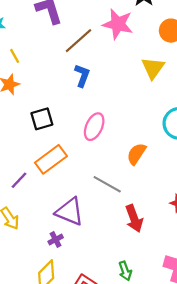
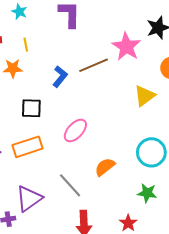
brown line: (78, 41) -> (94, 65), moved
blue L-shape: (82, 75) -> (60, 77), moved
purple triangle: (70, 212) -> (29, 199), turned 44

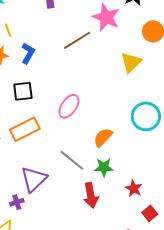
blue L-shape: (60, 77) -> (28, 53), moved
green star: (147, 193) -> (104, 167), moved

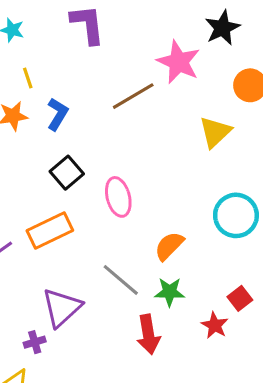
black square: (23, 91) -> (67, 173), moved, turned -35
pink ellipse: (69, 106) -> (118, 197), turned -50
red square: (150, 213) -> (240, 298), moved

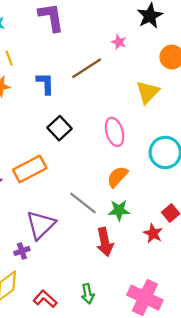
pink star: (179, 62) -> (119, 42), size x0.5
blue L-shape: (58, 114) -> (45, 83), moved, turned -30
black square: (67, 173) -> (59, 128), moved
pink ellipse: (118, 197) -> (115, 132), moved

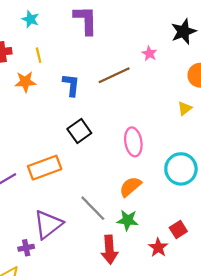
yellow triangle: (148, 92) -> (185, 108), moved, size x0.6

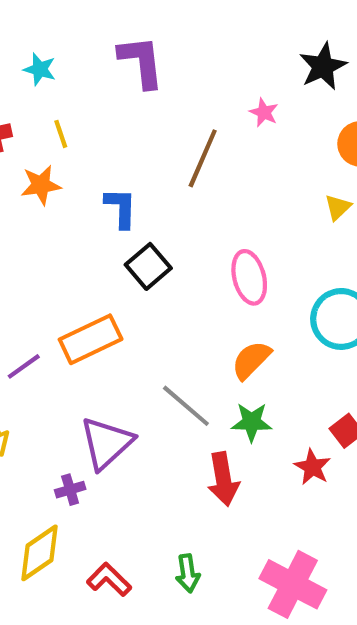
brown line: (114, 75) -> (203, 158), turned -36
blue L-shape: (71, 85) -> (121, 208), moved

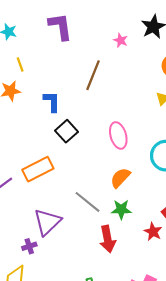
pink star: (264, 112) -> (121, 40), moved

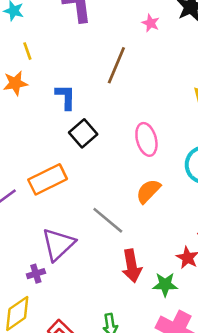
green star: (121, 209) -> (165, 284), moved

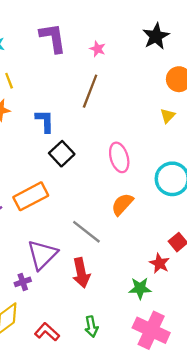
pink star: (151, 23) -> (98, 49), moved
red arrow: (132, 266) -> (81, 273), moved

